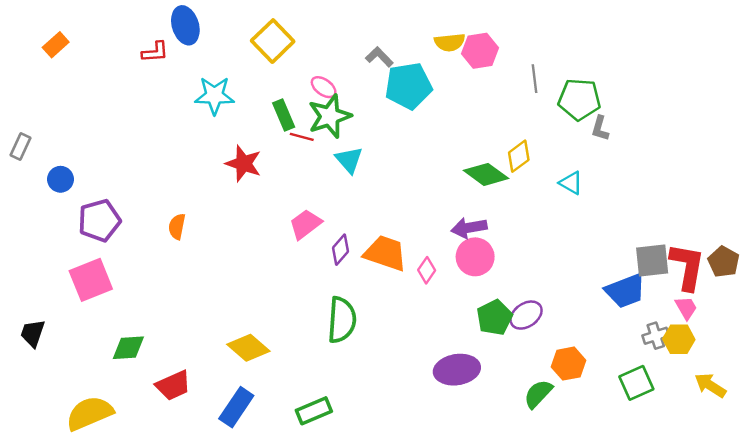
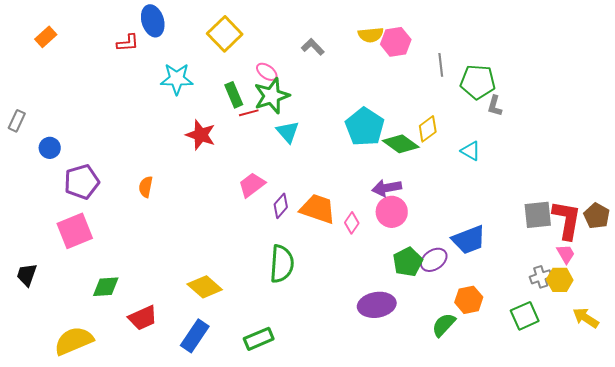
cyan pentagon: (408, 86) -> (365, 127), moved, turned -30
red line: (302, 137) -> (249, 113), turned -30
blue trapezoid: (625, 291) -> (469, 240), moved

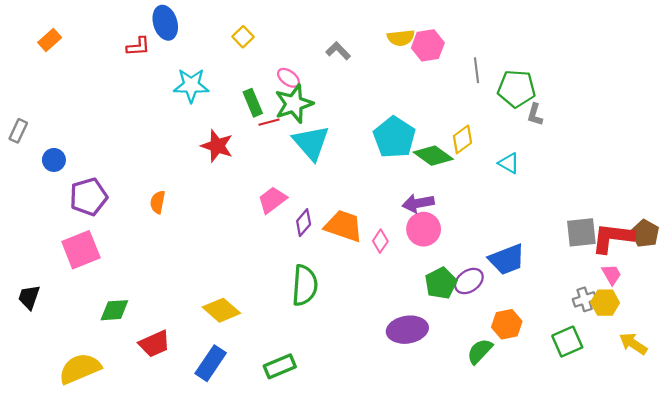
yellow square: (225, 34) -> (243, 37), size x0.6
cyan triangle: (288, 132) -> (311, 143), size x1.5
red L-shape: (567, 220) -> (613, 238), turned -93

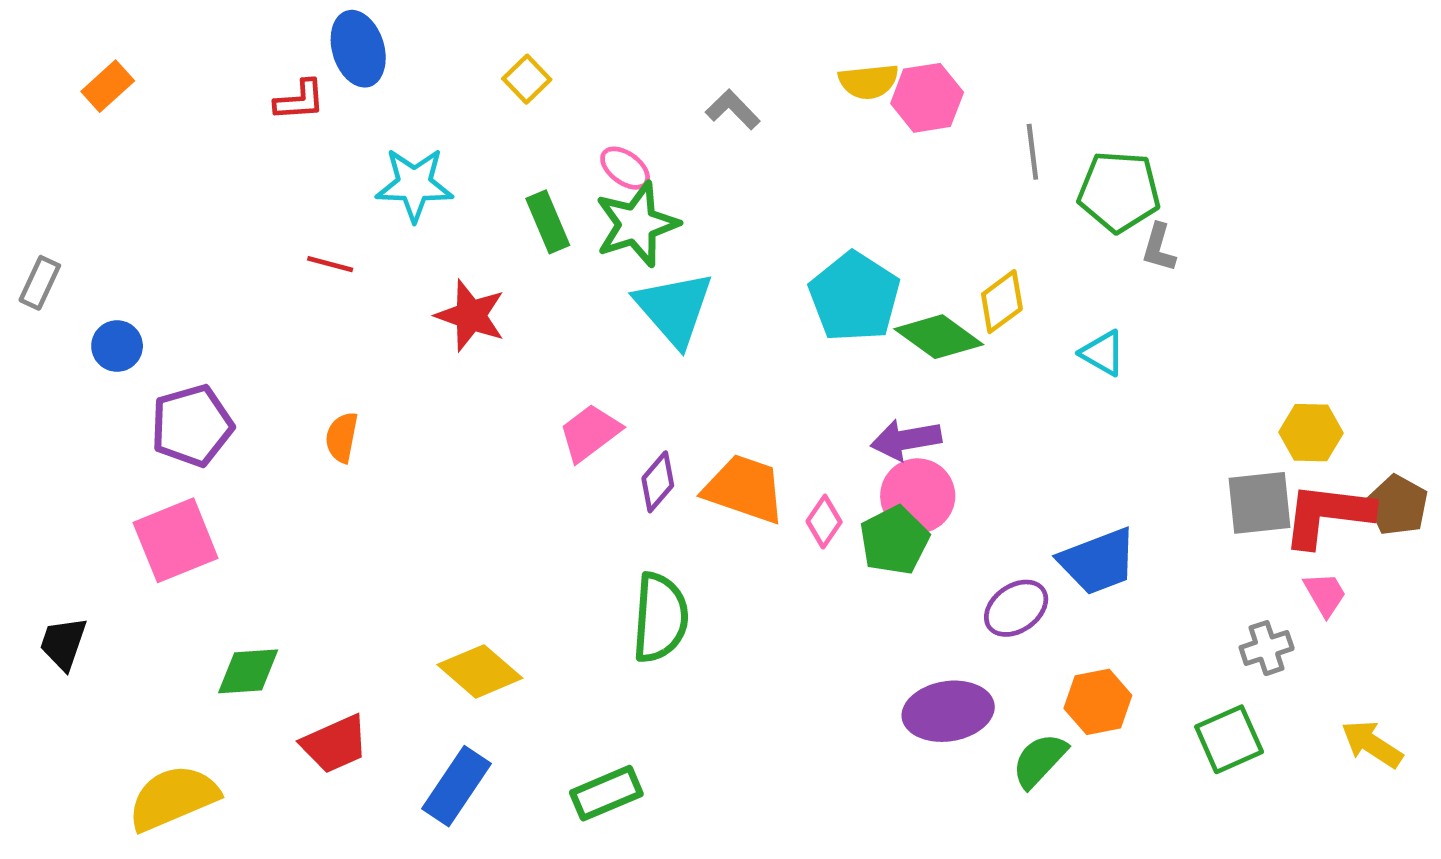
red line: (269, 122) -> (330, 264), moved, turned 30
green pentagon: (441, 283) -> (894, 540), moved
yellow hexagon: (605, 303) -> (1311, 433), moved
purple ellipse: (407, 330) -> (948, 711), moved

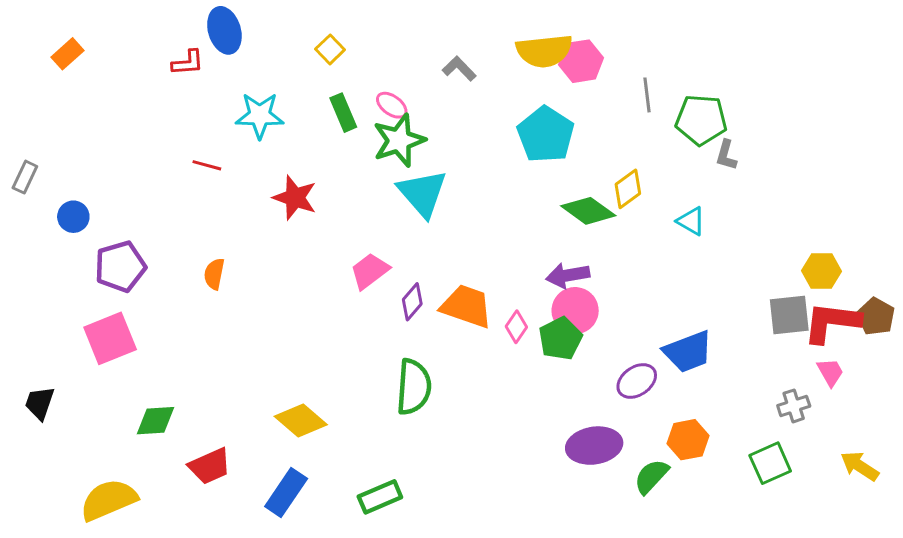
yellow semicircle: (869, 81) -> (544, 51), size x1.5
green rectangle: (548, 222) -> (343, 113), moved
cyan pentagon: (854, 297) -> (546, 135), moved

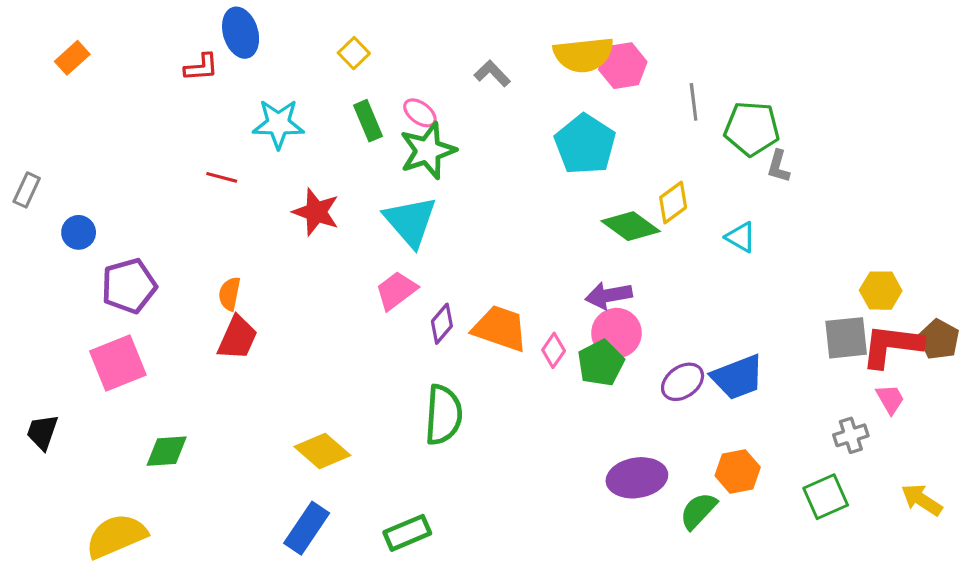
cyan triangle: (422, 193) -> (410, 221), moved
purple ellipse: (637, 381) -> (683, 382), moved
red trapezoid: (210, 466) -> (237, 338), moved, turned -42

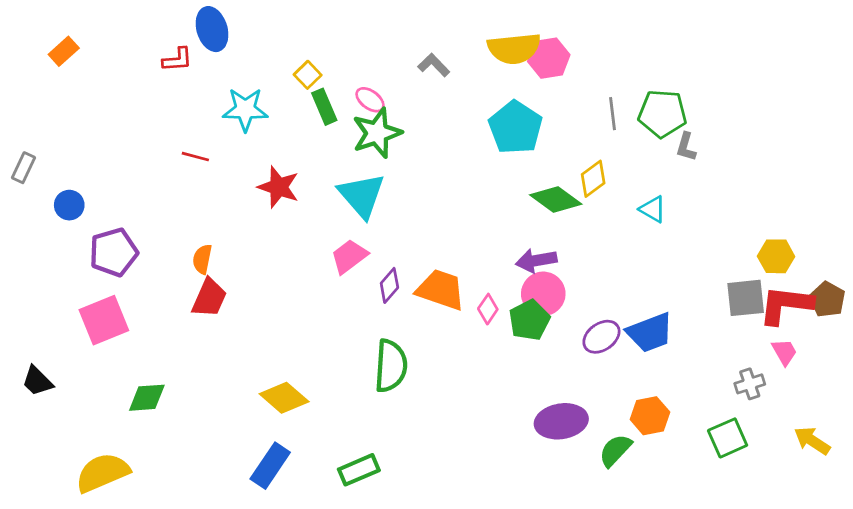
yellow square: (354, 53) -> (308, 75), moved
gray line: (694, 102) -> (613, 114), moved
black trapezoid: (42, 432) -> (37, 381), turned -64

